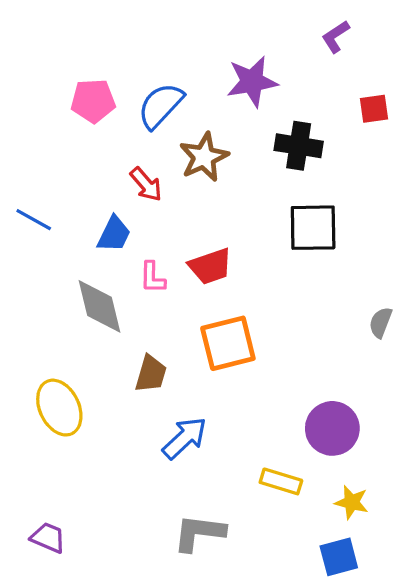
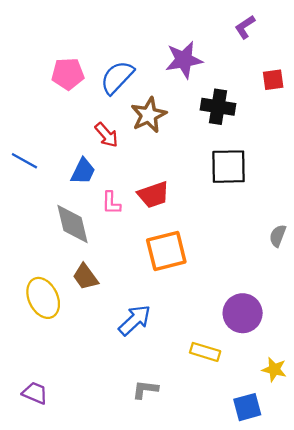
brown trapezoid: (151, 374) -> (85, 277), moved, turned 128
yellow star: (352, 502) -> (274, 369), moved
gray L-shape: (199, 533) -> (145, 389), size x0.7

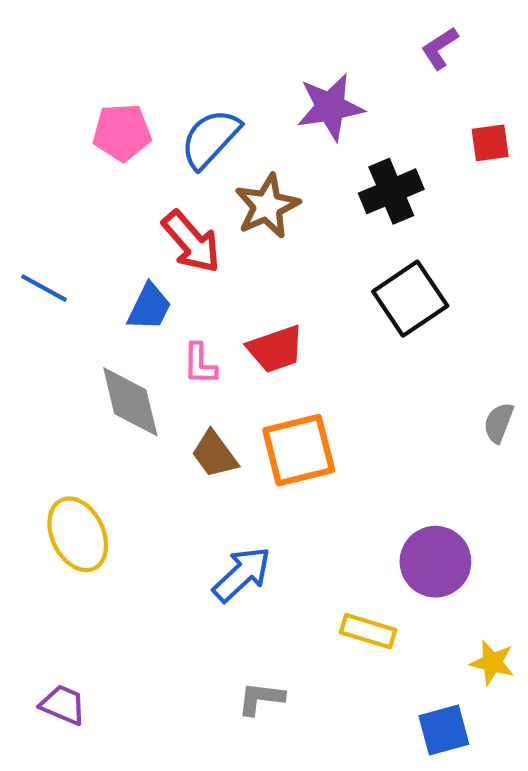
black cross: (218, 107) -> (391, 191), turned -32
red arrow: (107, 135) -> (191, 242), size x1.4
black square: (229, 167) -> (410, 299), turned -33
brown trapezoid: (85, 277) -> (215, 454), moved

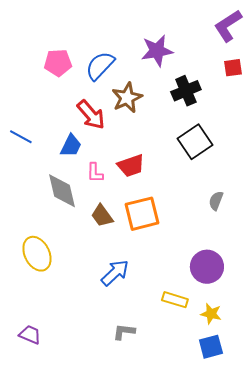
purple L-shape: (440, 48) -> (228, 26), moved, size x1.6
gray semicircle: (499, 423) -> (216, 201), moved
yellow star: (492, 663) -> (211, 314), moved

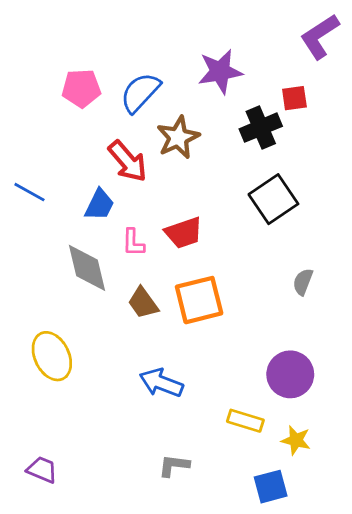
red square: (233, 68) -> (294, 98), moved
blue arrow: (115, 273) -> (161, 383), turned -116
blue square: (211, 347) -> (271, 487), moved

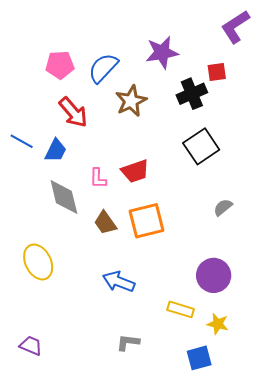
red arrow: (128, 161) -> (73, 112), moved
blue trapezoid: (100, 205) -> (56, 151), moved
gray semicircle: (303, 282) -> (223, 207), turned 30

